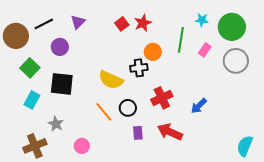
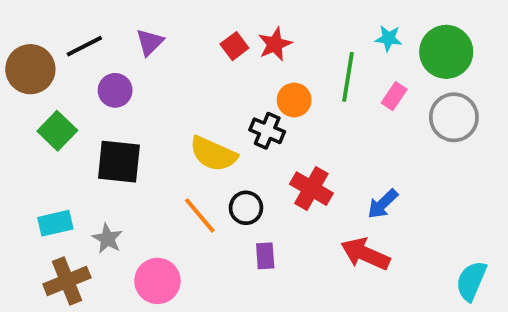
black cross: (139, 68) -> (267, 131), turned 30
red cross: (162, 98) -> (311, 189), turned -35
cyan rectangle: (32, 100) -> (55, 223), moved, turned 48
red arrow: (170, 132) -> (365, 254), moved
pink circle: (82, 146) -> (157, 281), size x1.5

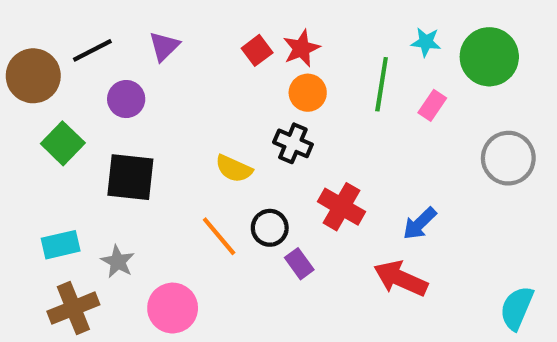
orange circle: (294, 100) -> (308, 93), moved
gray circle: (454, 117) -> (508, 158), moved
yellow semicircle: (213, 154) -> (234, 169), size x0.7
purple rectangle: (265, 256) -> (299, 264), moved, turned -32

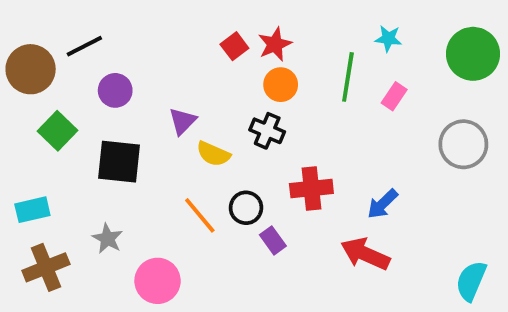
purple triangle: (164, 46) -> (183, 121), moved
green circle: (489, 57) -> (473, 54), moved
red cross: (342, 207) -> (311, 189), turned -36
cyan rectangle: (61, 245) -> (32, 210), moved
brown cross: (73, 308) -> (46, 267), moved

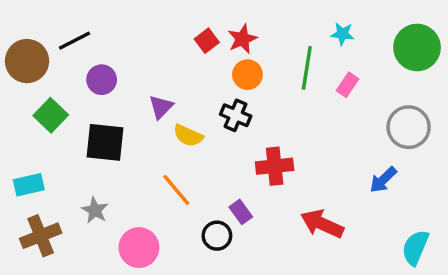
blue arrow: (383, 204) -> (383, 180), moved
black circle: (246, 208) -> (217, 236), moved

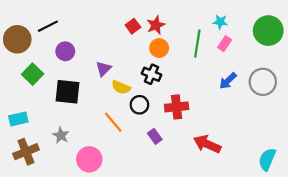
pink rectangle: (348, 85) -> (225, 44), moved
blue arrow: (383, 180) -> (228, 81), moved
black circle: (217, 236) -> (139, 105), moved

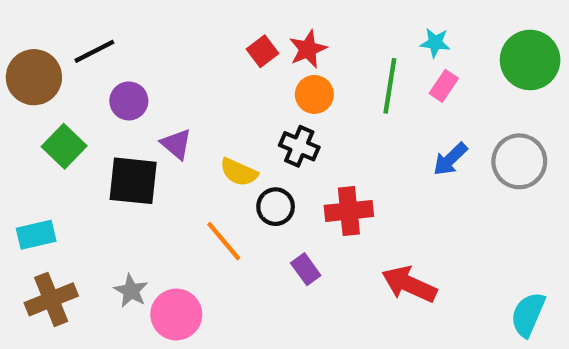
purple triangle: (103, 69) -> (176, 144), moved, turned -35
gray star: (61, 135) -> (131, 291), moved

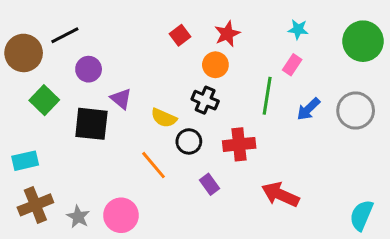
red star: (308, 49) -> (227, 34), moved
green line: (390, 86) -> (267, 96), moved
pink rectangle: (444, 86) -> (292, 65), moved
gray star: (131, 291) -> (78, 217), moved

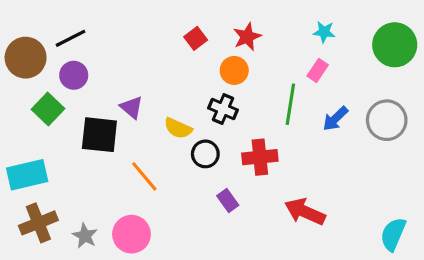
purple circle: (89, 69) -> (74, 75), moved
cyan rectangle: (25, 161) -> (27, 175), size x1.4
orange line: (153, 165) -> (144, 176), moved

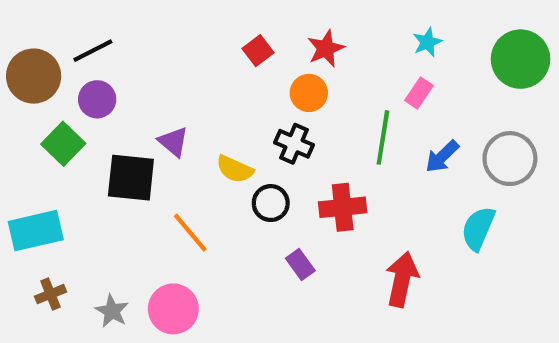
cyan star: (324, 32) -> (427, 42), turned -30
red arrow: (305, 212) -> (402, 279), turned 78
brown cross: (38, 223) -> (51, 294), size x0.6
cyan semicircle: (393, 234) -> (478, 228), moved

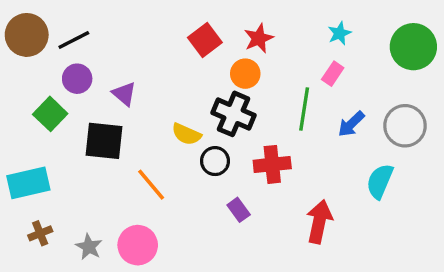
red square: (258, 51) -> (205, 40), size x1.4
brown circle: (34, 76) -> (27, 35), moved
purple triangle: (173, 142) -> (124, 94), moved
black cross: (294, 144) -> (234, 114), size x1.4

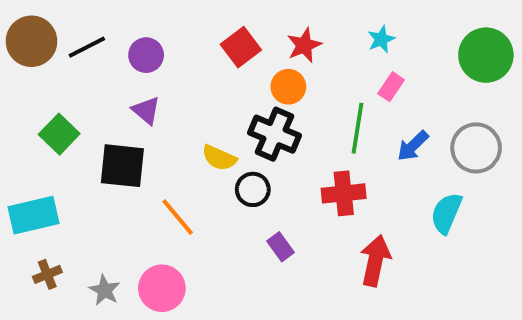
cyan star: (339, 33) -> (381, 39), moved
purple circle: (77, 79) -> (146, 55), moved
red cross: (272, 164) -> (344, 193), moved

